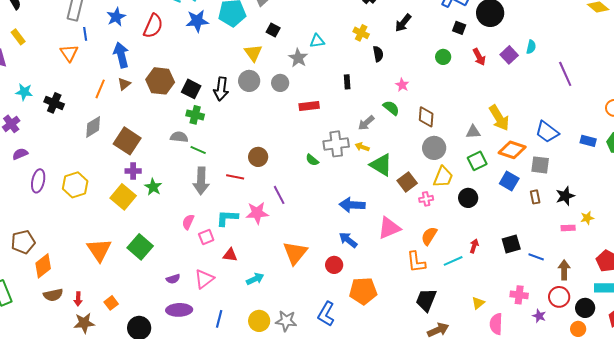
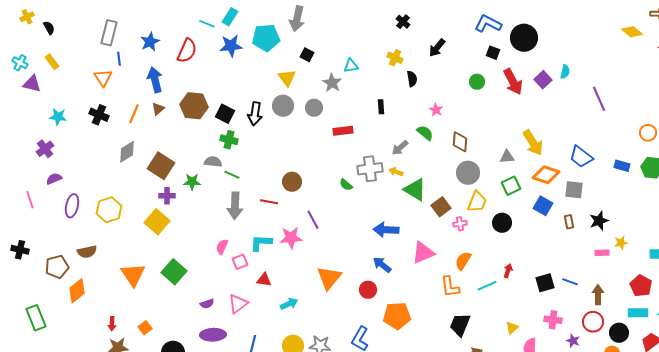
red arrow: (479, 57) -> (513, 82), size x1.5
black cross: (54, 103) -> (99, 115), moved
green star: (153, 187) -> (192, 182), moved, turned -30
black square: (511, 244) -> (545, 283), moved
brown semicircle: (53, 295) -> (87, 252), moved

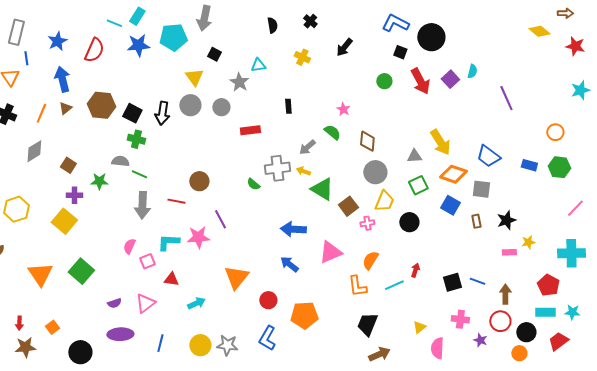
black semicircle: (412, 79) -> (272, 25), moved
brown square: (161, 166) -> (68, 165), size x0.6
red circle: (368, 290) -> (268, 300), moved

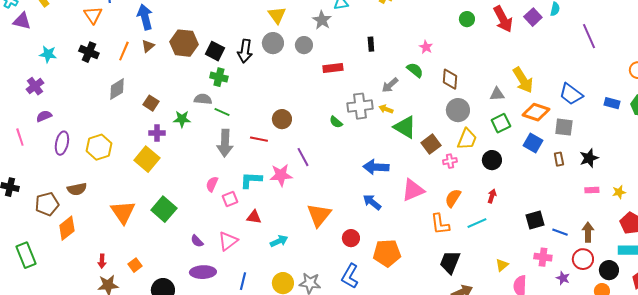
yellow star: (528, 242) -> (619, 192), moved
red arrow: (415, 270) -> (492, 196), moved
blue line: (477, 281) -> (560, 232), moved
purple semicircle: (114, 303) -> (197, 241), turned 64

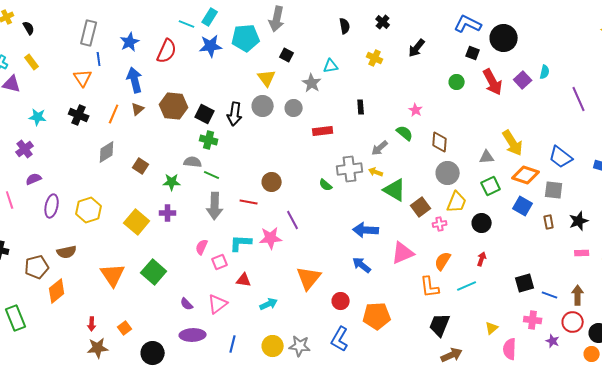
purple cross: (157, 133) -> (168, 213), moved

